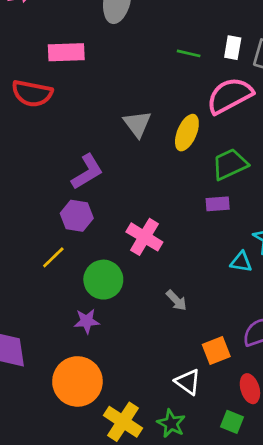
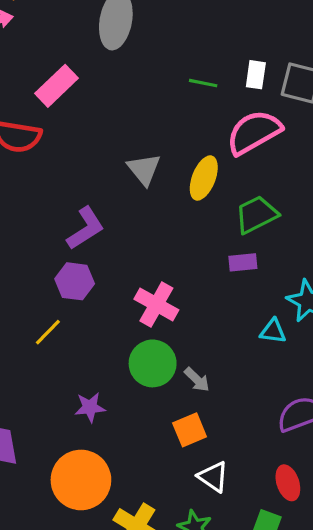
pink rectangle: (66, 52) -> (56, 86), turned -40
green circle: (103, 280) -> (153, 363), moved
orange square: (216, 350) -> (190, 430), moved

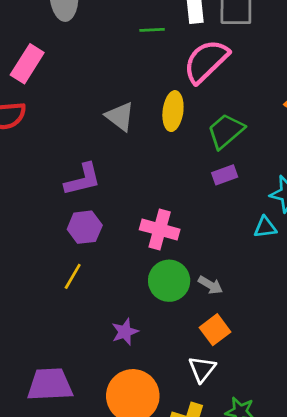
purple L-shape: (86, 228) -> (83, 179), turned 33
white triangle: (213, 477) -> (202, 369), moved, turned 48

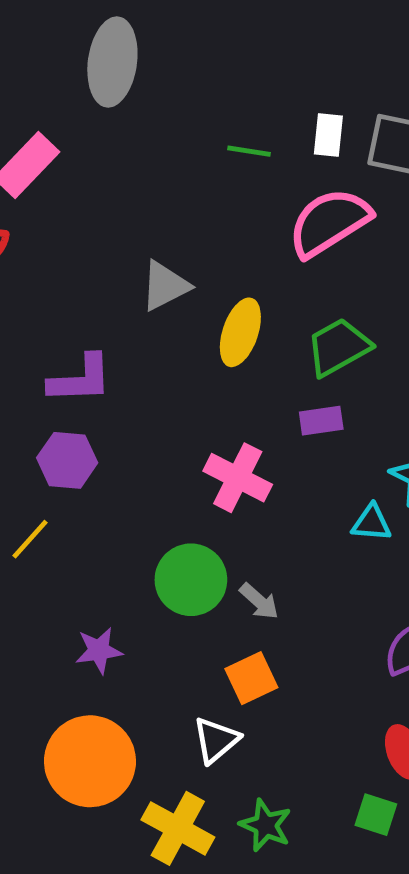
yellow ellipse: (173, 111) -> (240, 332), moved
gray triangle: (120, 116) -> (165, 286), turned 44
pink cross: (160, 229) -> (238, 478), moved

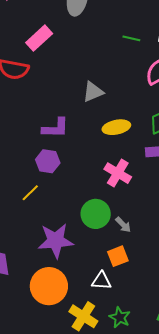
yellow ellipse: (240, 332) -> (116, 127), moved, turned 56
purple star: (99, 650) -> (56, 241), size x1.8
white triangle: (216, 740) -> (102, 281), turned 40

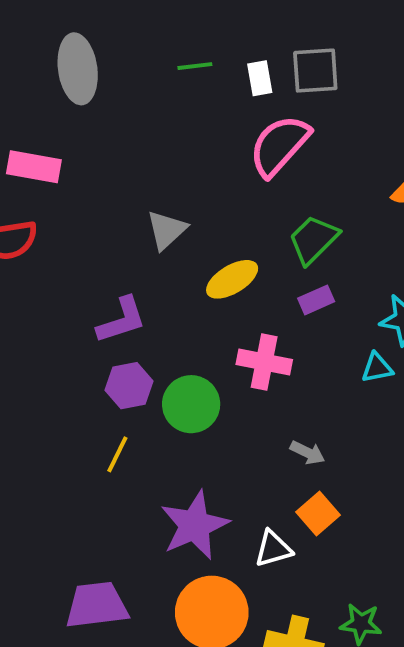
pink rectangle: (39, 38) -> (34, 167), turned 72
green line: (131, 38) -> (195, 66), moved
green circle: (96, 214) -> (191, 404), moved
white triangle: (102, 281) -> (273, 549), moved

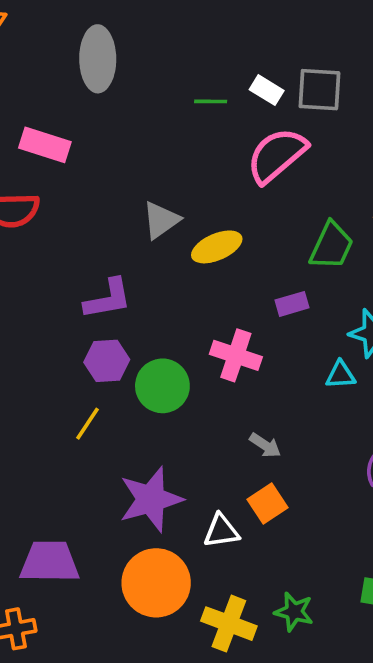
green line: (195, 66) -> (211, 101), moved
white rectangle: (260, 78) -> (267, 90), turned -56
green trapezoid: (313, 240) -> (331, 246), moved, turned 152
yellow ellipse: (232, 279) -> (217, 247), moved

